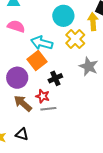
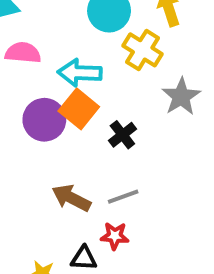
gray star: (89, 66) -> (181, 97), turned 30
purple circle: (17, 78) -> (44, 120), moved
red star: (43, 96) -> (115, 236), moved

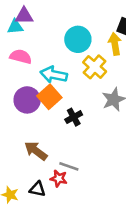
gray line: (123, 197) -> (69, 166), moved, turned 30

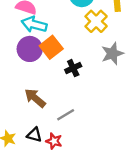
cyan arrow: (54, 75) -> (34, 24), moved
gray line: (69, 166) -> (66, 115), turned -54
red star: (59, 179) -> (54, 141), moved

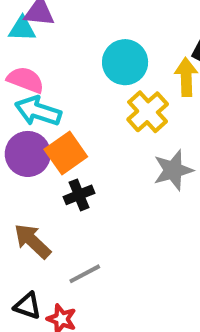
black cross: (73, 68) -> (79, 195), moved

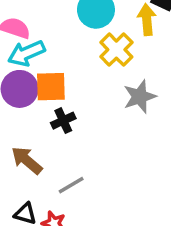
cyan arrow: (38, 111) -> (26, 53), turned -39
orange square: (66, 153) -> (51, 87), turned 36

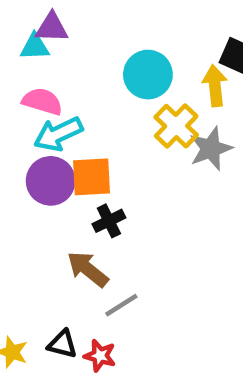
gray star: (140, 97) -> (211, 149), moved
brown arrow: (27, 160) -> (88, 269), moved

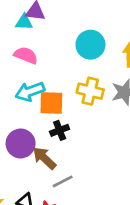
yellow cross: (176, 126) -> (90, 91), moved, turned -35
cyan arrow: (58, 134) -> (30, 92), moved
purple circle: (51, 181) -> (21, 144), moved

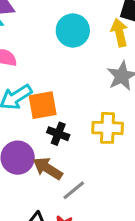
yellow cross: (90, 91) -> (108, 128), moved
black cross: (60, 130) -> (58, 134), turned -36

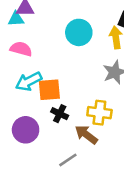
brown arrow: (48, 168) -> (86, 135), moved

